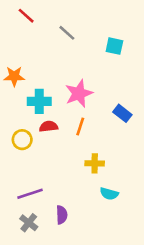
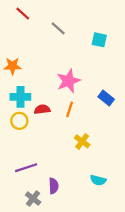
cyan cross: (39, 101) -> (20, 97), moved
yellow cross: (95, 163) -> (82, 141), turned 35
cyan semicircle: (109, 194) -> (98, 180), moved
gray cross: (29, 223) -> (33, 198), moved

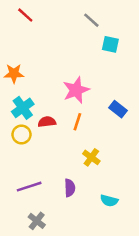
gray line: (58, 28) -> (91, 20), moved
cyan cross: (20, 97) -> (23, 108), turned -36
purple semicircle: (54, 186) -> (70, 188), moved

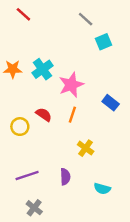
cyan square: (110, 44) -> (103, 42), turned -35
cyan cross: (23, 108) -> (43, 69), moved
red semicircle: (47, 122) -> (44, 115), turned 42

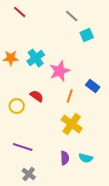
orange line: (72, 115) -> (70, 96), moved
yellow cross: (86, 148) -> (72, 124), size x1.5
purple line: (27, 175) -> (23, 147), turned 36
purple semicircle: (65, 177) -> (65, 158), moved

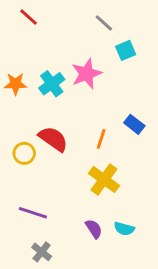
pink star: (60, 71) -> (87, 74), moved
red semicircle: (37, 96) -> (53, 139), size x1.5
purple semicircle: (65, 158) -> (94, 229), turned -32

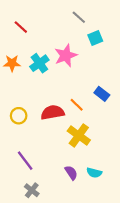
red line: (29, 17) -> (21, 27), moved
red semicircle: (53, 139) -> (53, 112), moved, turned -45
orange line: (101, 139) -> (77, 105), turned -64
purple line: (33, 213) -> (25, 161), turned 35

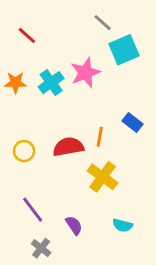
cyan square: (95, 38) -> (124, 50), size x1.5
orange line: (77, 105) -> (100, 137), turned 56
purple semicircle: (71, 173) -> (74, 225), moved

